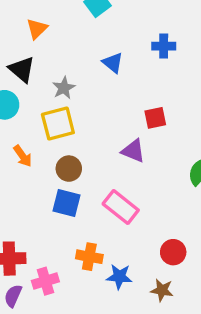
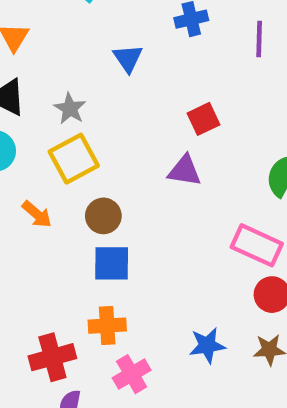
blue triangle: (113, 63) -> (128, 58), turned 30
pink rectangle: (121, 207) -> (257, 245), moved
orange cross: (89, 257) -> (107, 326), moved
pink cross: (45, 281) -> (132, 374), moved

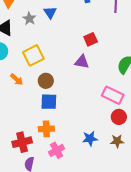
blue triangle: (128, 58) -> (50, 12), moved
gray star: (70, 109) -> (29, 19), moved

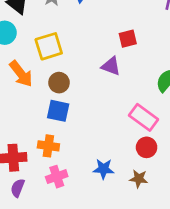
orange arrow: (17, 79) -> (21, 74), size x1.5

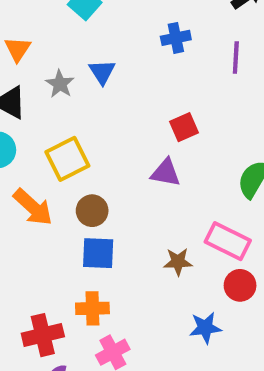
blue star: (103, 169) -> (205, 328), moved
brown star: (139, 179) -> (178, 262), moved

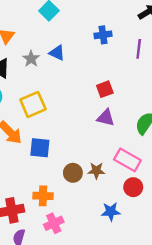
blue triangle: (102, 72) -> (57, 53), turned -35
purple triangle: (166, 173) -> (106, 118), moved
brown circle: (92, 211) -> (73, 173), moved
blue square: (98, 253) -> (40, 148), moved

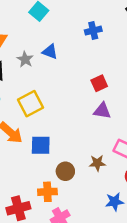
brown circle: (73, 173) -> (65, 171), moved

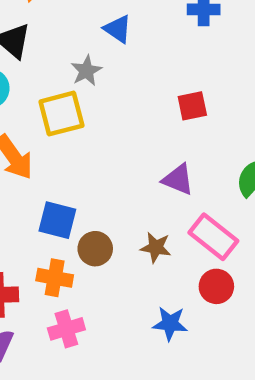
gray star: (25, 59) -> (86, 71), moved
purple triangle: (102, 111) -> (178, 180), moved
blue square: (41, 145) -> (57, 220), moved

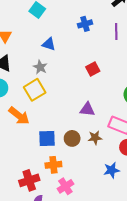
purple triangle: (178, 180) -> (87, 109), moved
brown circle: (95, 249) -> (72, 138), moved

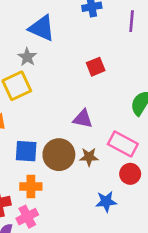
blue triangle: (49, 44) -> (42, 28), size x1.5
brown circle: (72, 138) -> (59, 155), size x1.5
pink cross: (65, 186) -> (27, 217), moved

